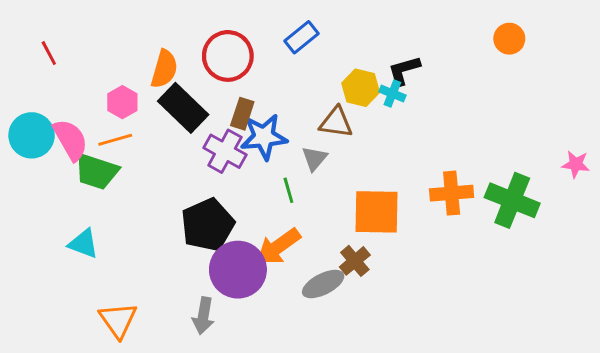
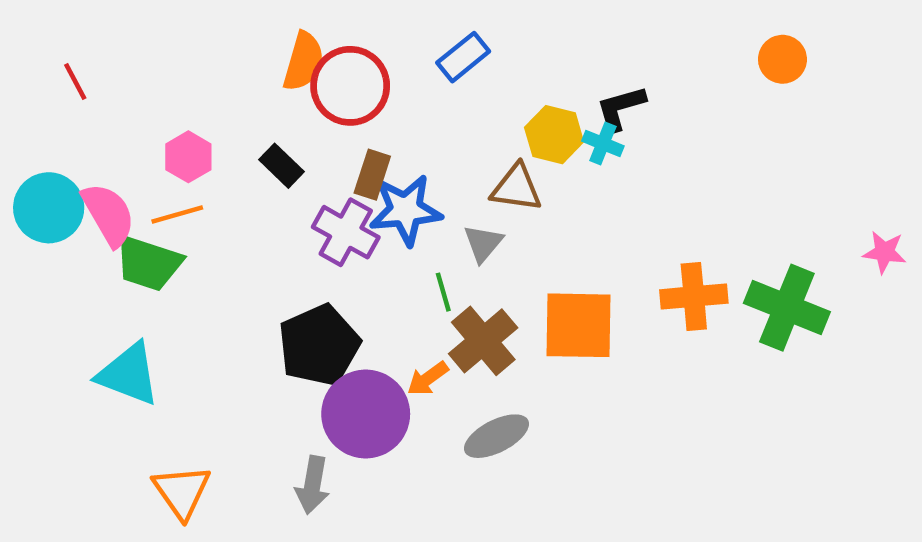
orange semicircle: (164, 69) -> (304, 61), moved
black rectangle: (183, 108) -> (281, 166), size x0.6
cyan triangle: (83, 244) -> (128, 374), size x1.4
orange arrow: (278, 247) -> (428, 379), size x0.6
brown cross: (355, 261) -> (483, 341), moved, size x1.4

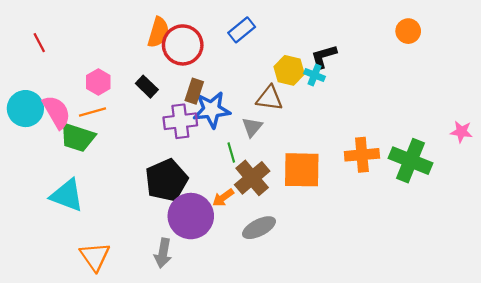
purple cross: (346, 232) -> (180, 121), turned -36

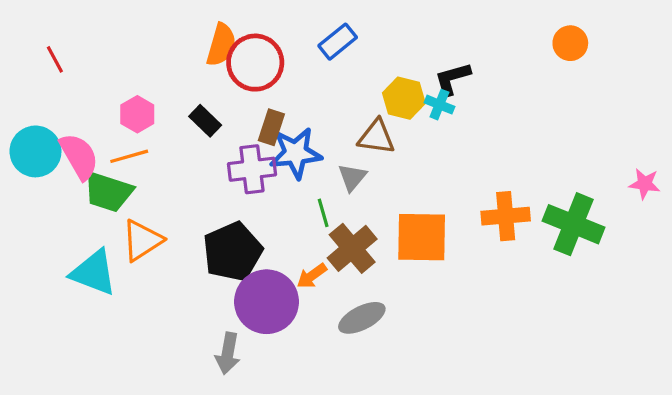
orange triangle: (95, 257) -> (142, 240), moved, turned 32

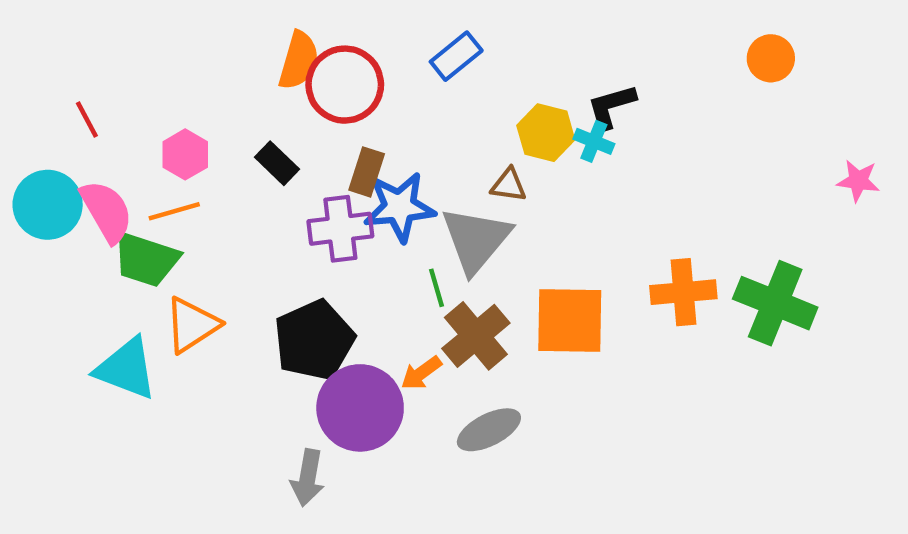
red line: (55, 59) -> (87, 120), moved
brown triangle: (376, 137) -> (509, 185), size x0.7
gray triangle: (352, 177) -> (476, 240), size x1.8
pink star: (645, 184) -> (858, 181), moved

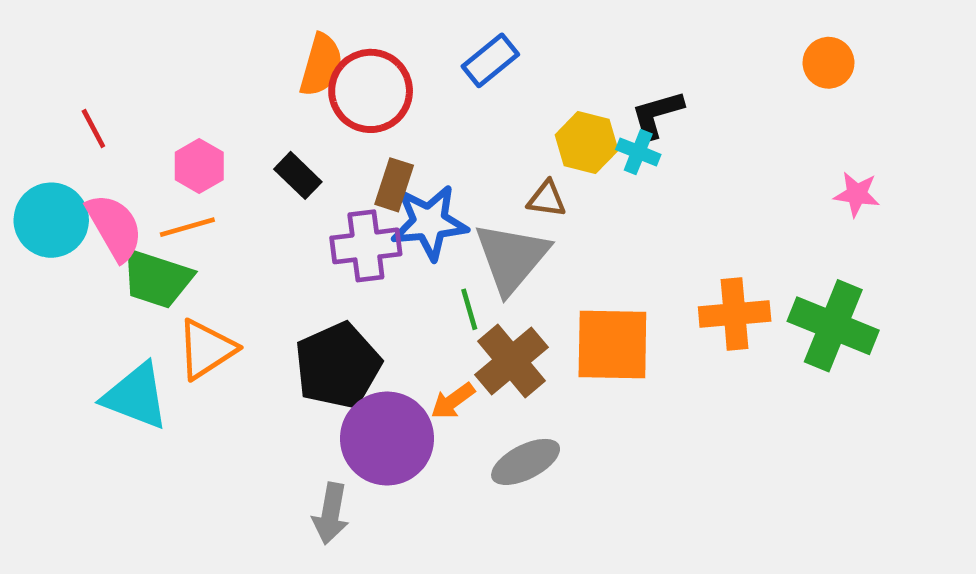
pink star: (858, 181) -> (857, 194), moved

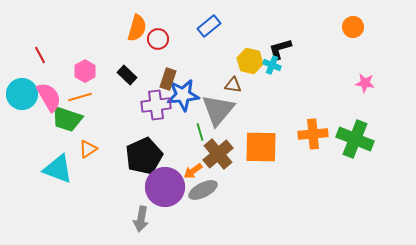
red circle: (371, 91) -> (158, 39), size x0.6
orange triangle: (206, 349) -> (88, 149), size x0.7
gray ellipse: (526, 462) -> (203, 190), moved

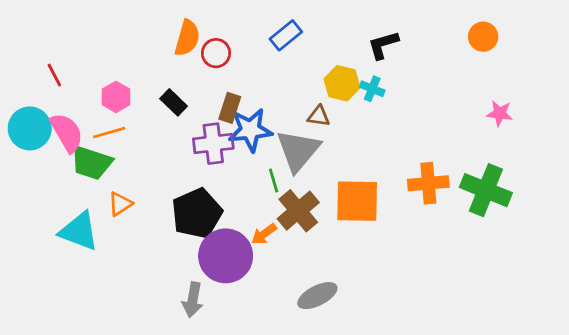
black L-shape: (280, 49) -> (383, 45), moved
gray ellipse: (203, 190) -> (317, 296), moved

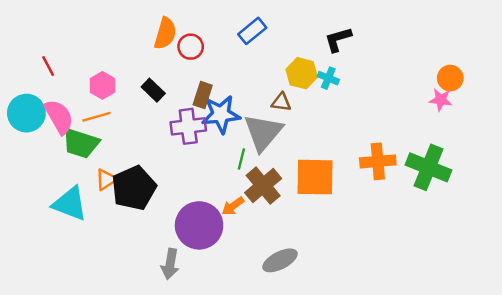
orange circle: (483, 37) -> (450, 78), moved
green line: (274, 181) -> (241, 159), turned 30
black pentagon: (197, 213) -> (134, 188), moved

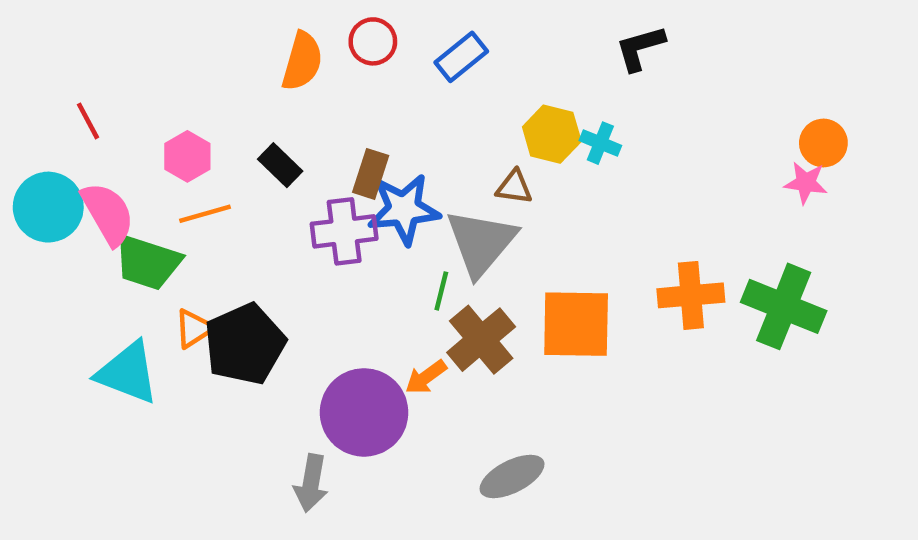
black L-shape: (338, 39) -> (640, 48), moved
red circle: (191, 47) -> (373, 41), moved
orange line: (96, 117) -> (205, 214), moved

